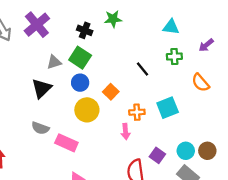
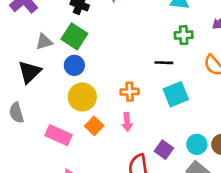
black line: (143, 69) -> (164, 63), moved, turned -49
orange square: (111, 92) -> (94, 126), moved
orange cross: (137, 112) -> (130, 92), moved
gray semicircle: (40, 128) -> (16, 113), moved, turned 54

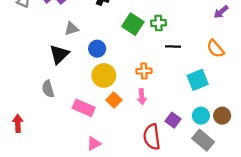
green cross: (184, 35) -> (158, 23), moved
green square: (74, 36) -> (133, 24), moved
cyan square: (176, 94) -> (198, 80), moved

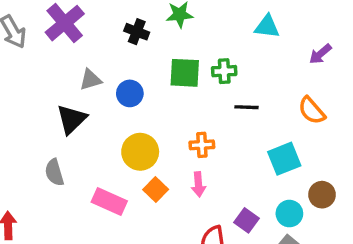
green square: (133, 24) -> (185, 73), turned -30
blue circle: (97, 49) -> (130, 93), moved
brown circle: (222, 116) -> (322, 195), moved

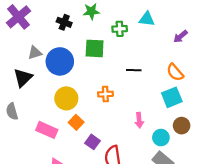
green cross: (224, 71) -> (120, 29), moved
blue circle: (130, 93) -> (60, 61), size x1.6
cyan square: (284, 159) -> (172, 97), moved
pink arrow: (198, 184) -> (139, 120), moved
purple square: (247, 220) -> (92, 142), moved

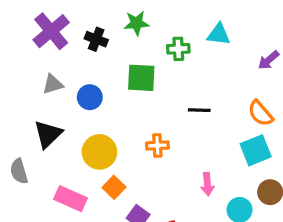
purple cross: (18, 17) -> (51, 31), moved
blue circle: (60, 61) -> (90, 97), size x0.6
black triangle: (23, 78) -> (48, 134), moved

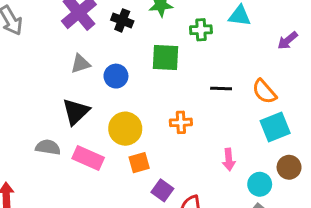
orange semicircle: (260, 113) -> (264, 92), moved
gray semicircle: (19, 171) -> (48, 147), turned 115
orange square: (114, 187) -> (139, 163), turned 30
pink rectangle: (70, 199) -> (88, 158), moved

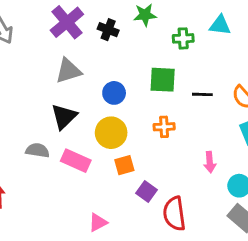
green square: (165, 58) -> (163, 80), moved
gray triangle: (80, 64) -> (68, 71), size x1.4
blue circle: (116, 76) -> (114, 93), moved

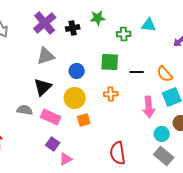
black cross: (108, 30) -> (73, 28), turned -32
pink arrow: (210, 162) -> (149, 107), moved, size x1.5
purple square: (146, 192) -> (53, 144), moved

